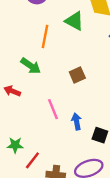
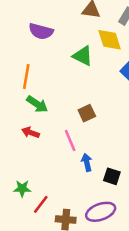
orange line: (45, 37) -> (26, 77), moved
red arrow: (12, 91) -> (31, 133), moved
pink line: (53, 109) -> (70, 140), moved

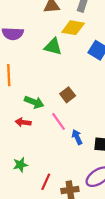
yellow diamond: (110, 40) -> (73, 28), turned -50
green arrow: (37, 104) -> (34, 102), moved
green star: (22, 189) -> (20, 165), moved

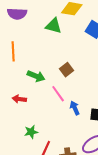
red arrow: (23, 122) -> (19, 99), moved
green star: (20, 165) -> (31, 132), moved

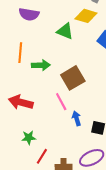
brown square: (66, 70) -> (73, 78), size x1.6
green arrow: (36, 76) -> (41, 65), moved, turned -30
red arrow: (19, 99) -> (21, 102), size x1.6

